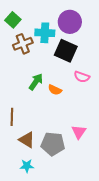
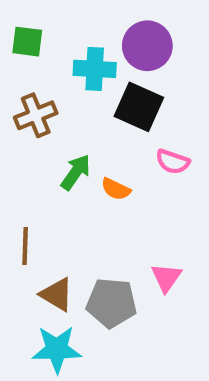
green square: (13, 20) -> (27, 42), turned -35
brown cross: (23, 44) -> (36, 115), moved
cyan star: (27, 166) -> (57, 349), size x1.6

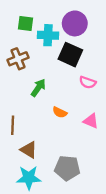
green square: (27, 42) -> (26, 23), moved
orange semicircle: (116, 189) -> (60, 112), moved
pink triangle: (166, 278) -> (91, 121), moved, turned -42
gray pentagon: (111, 303) -> (67, 168), moved

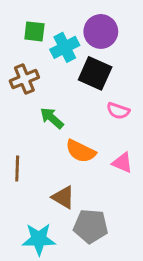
cyan cross: (48, 35) -> (65, 47), turned -30
green arrow: (38, 88) -> (52, 118), turned -84
orange semicircle: (60, 112) -> (81, 151), size x1.5
brown triangle: (29, 150) -> (63, 197), moved

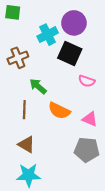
green square: (34, 31) -> (13, 12), moved
brown line: (17, 168) -> (24, 110), moved
brown triangle: (63, 197) -> (26, 144), moved
gray pentagon: (91, 226) -> (87, 150), moved

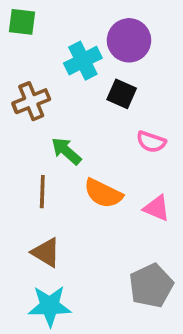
black square: (70, 54) -> (122, 94), size x0.7
gray pentagon: (87, 150) -> (151, 286), moved, turned -30

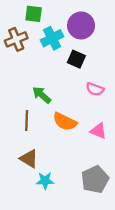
green square: (22, 22) -> (34, 14), moved
brown cross: (31, 101) -> (16, 39), moved
cyan star: (50, 306) -> (45, 181), moved, size x0.7

